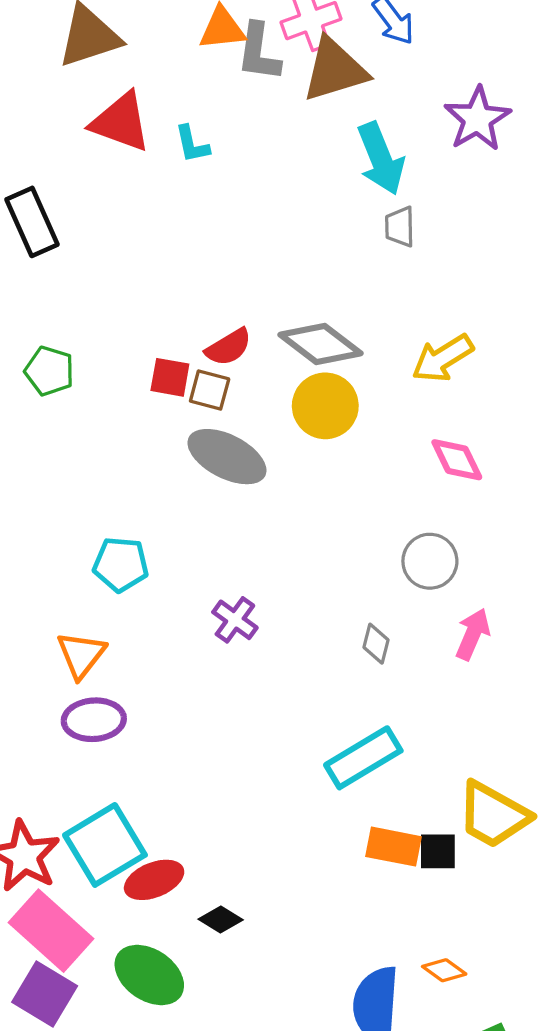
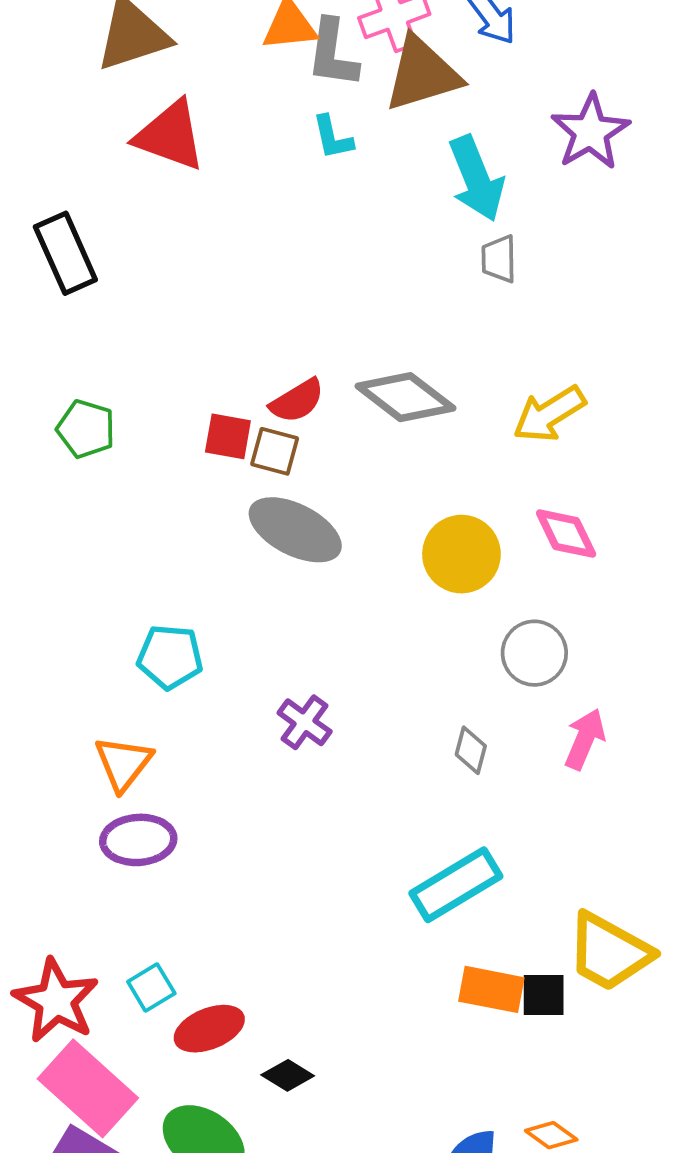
cyan L-shape: (192, 144) -> (333, 137), moved
yellow circle: (325, 406) -> (461, 554), moved
cyan square: (105, 845) -> (151, 988), size x0.5

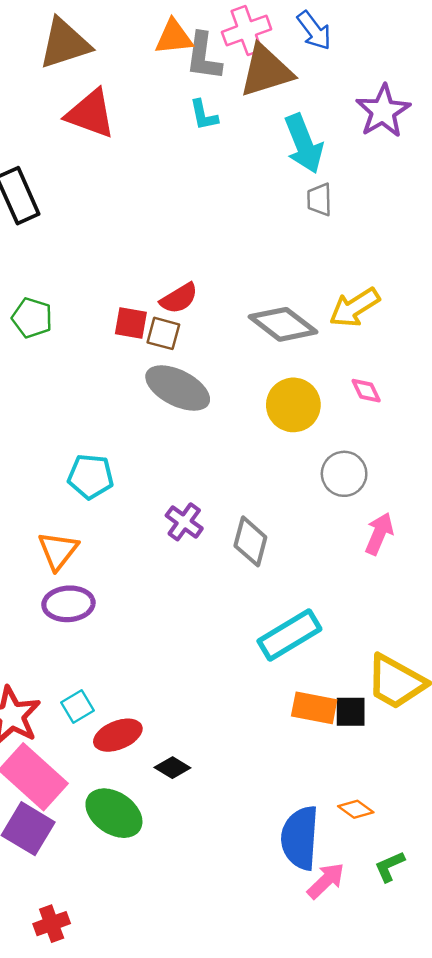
gray diamond: (405, 397) -> (283, 324), moved
pink diamond: (566, 534) -> (366, 391), size x0.7
gray diamond: (471, 750) -> (250, 541), moved, size x1.5

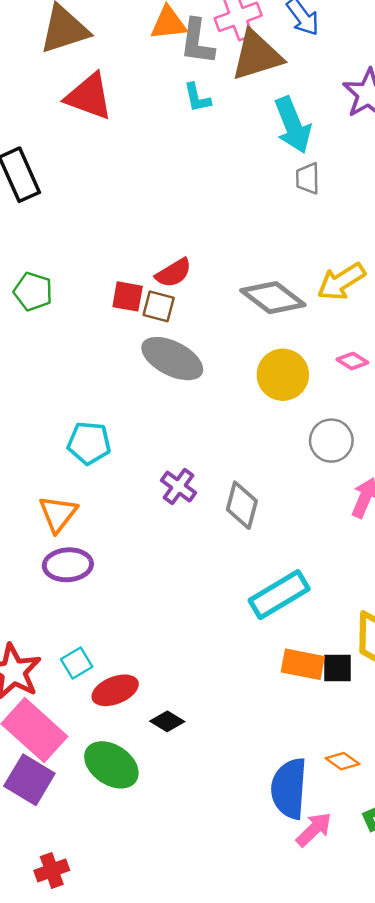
pink diamond: (366, 391) -> (352, 361), turned -32

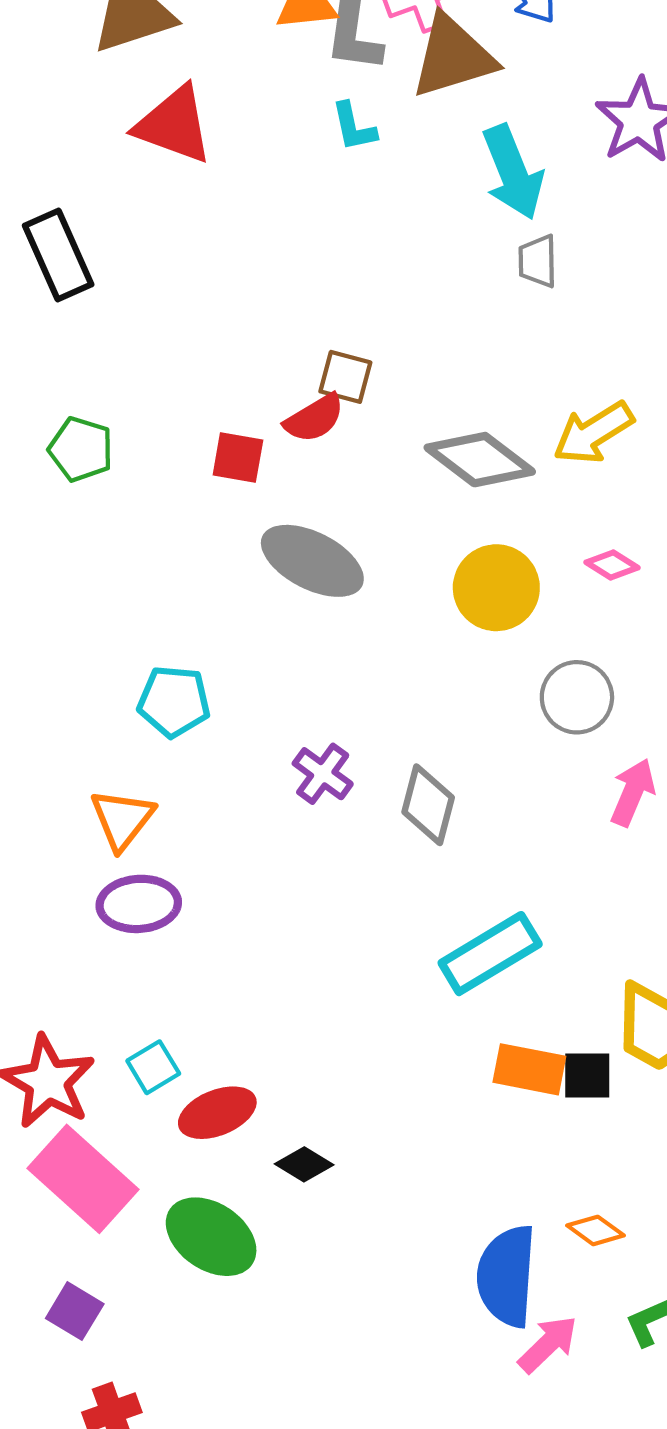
brown square: (159, 306) -> (345, 377), moved
purple square: (29, 780) -> (75, 1311), moved, size x0.7

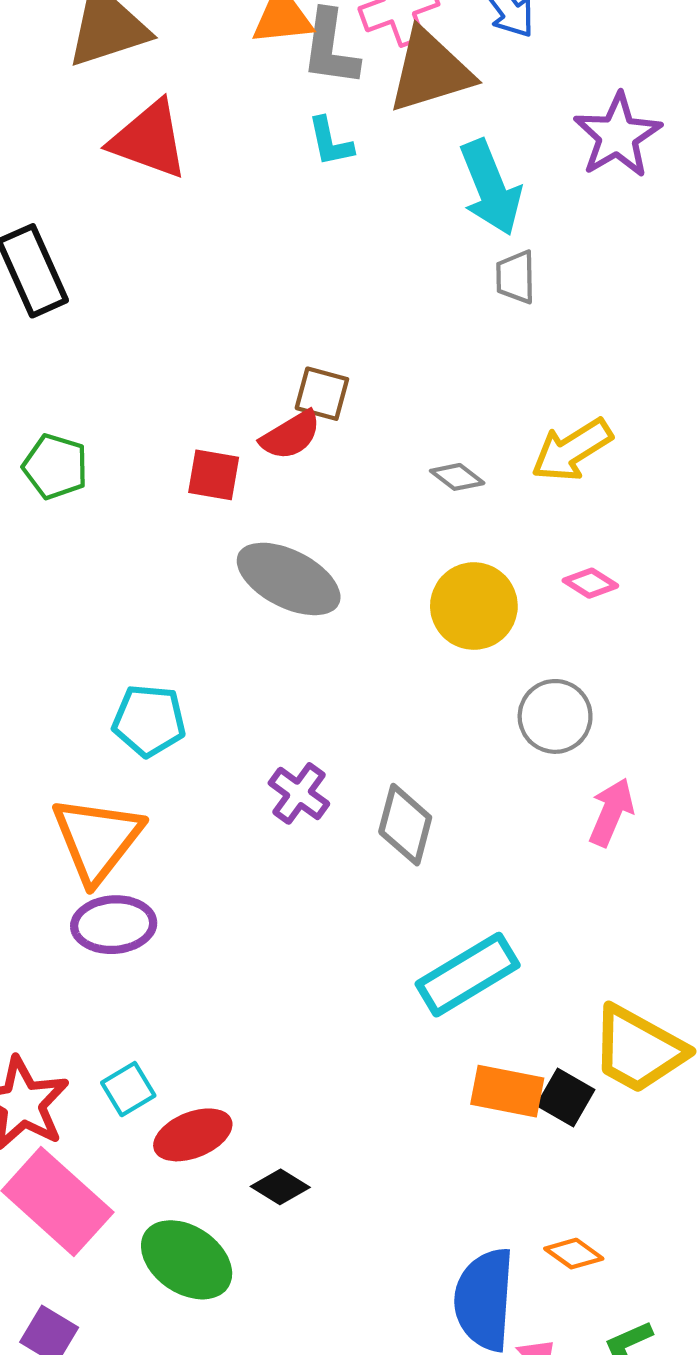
gray diamond: (480, 460) -> (457, 477), size x0.5
orange triangle: (122, 819) -> (97, 839), size x1.4
black square: (587, 1075) -> (565, 1097), turned 30

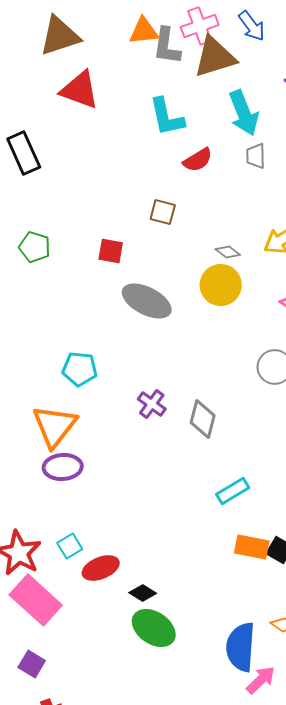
cyan L-shape: (330, 142) -> (167, 117), moved, size x1.6
red semicircle: (291, 435) -> (198, 160), moved
yellow circle: (474, 606) -> (221, 285), moved
cyan rectangle: (468, 975) -> (233, 491), size x0.7
green ellipse: (187, 1260) -> (154, 628), moved

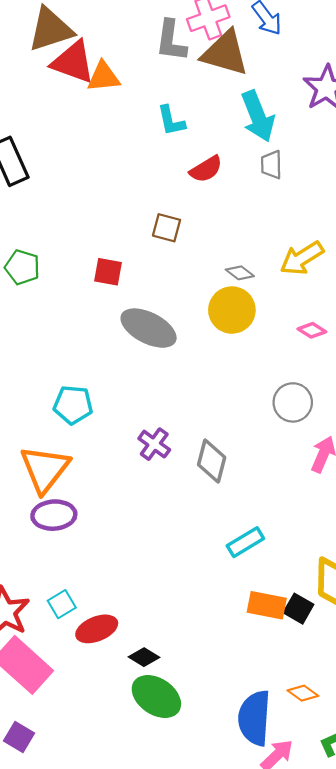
orange triangle: (144, 31) -> (103, 77), moved
brown triangle: (215, 57) -> (225, 53), turned 33
red triangle: (80, 90) -> (73, 62), moved
cyan L-shape: (167, 117) -> (171, 121), size x0.7

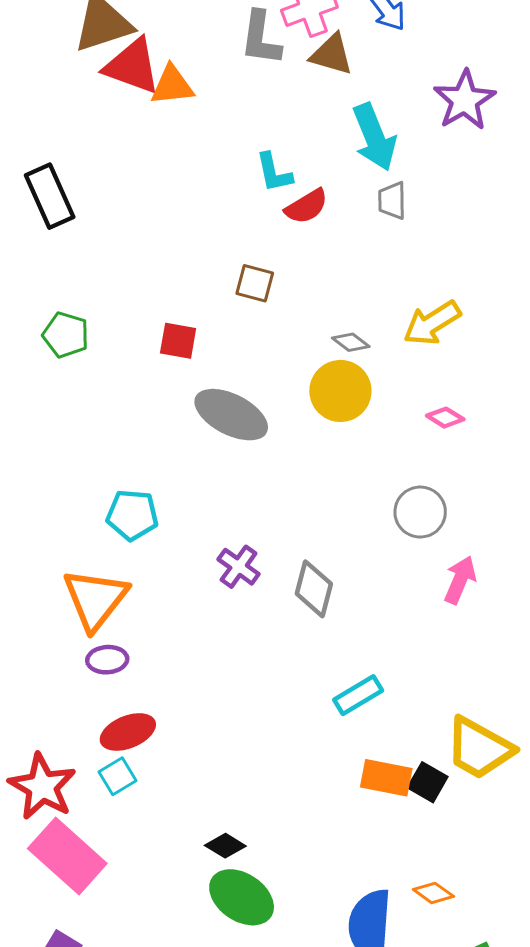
brown triangle: (225, 53) -> (332, 54), size x0.7
cyan L-shape: (171, 121) -> (274, 173), moved
purple ellipse: (54, 515) -> (107, 660), size x0.7
red ellipse: (97, 629) -> (128, 732), moved

